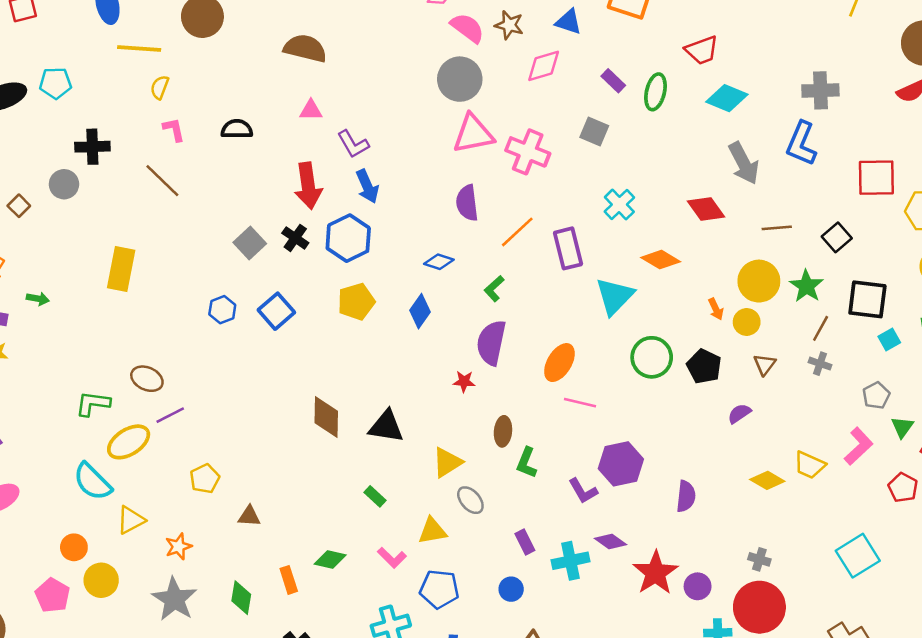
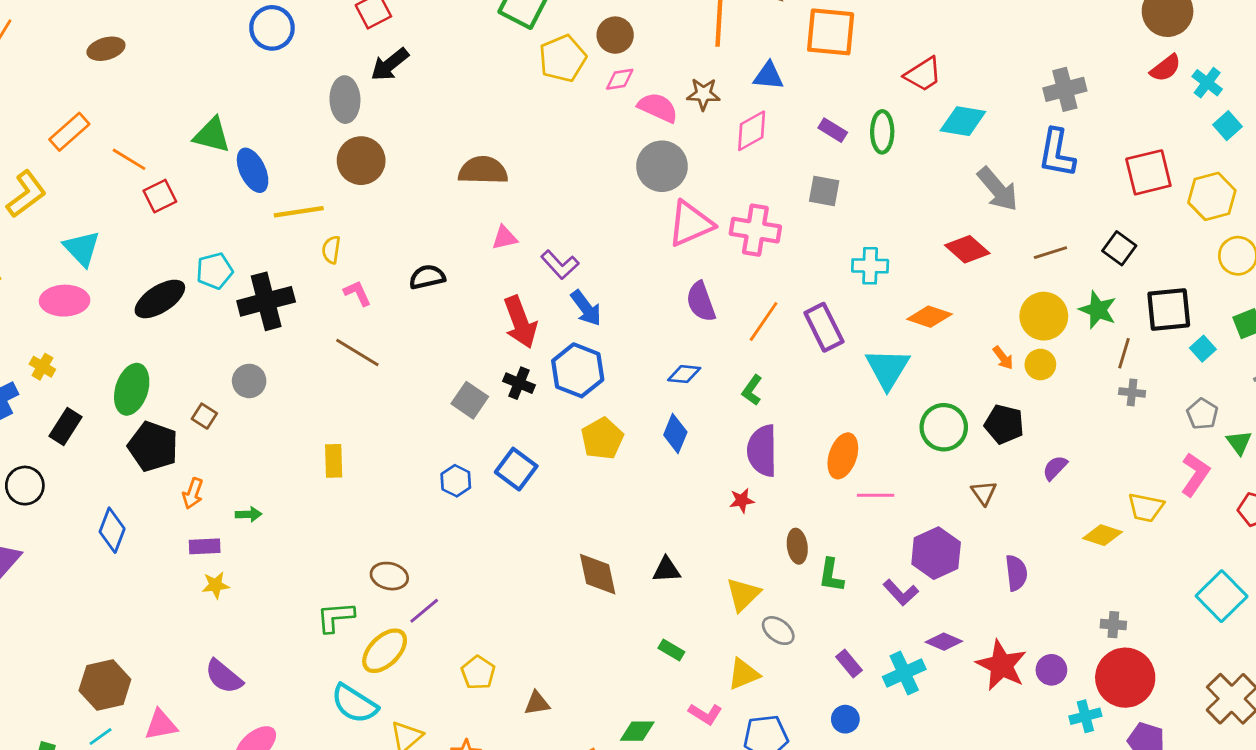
black cross: (92, 147) -> (266, 301), moved, size x1.4
cyan cross: (619, 205) -> (870, 266), turned -32
yellow rectangle: (121, 269) -> (334, 461), size x0.7
brown triangle: (765, 364) -> (984, 493), moved
black triangle: (386, 426) -> (666, 570), size x0.7

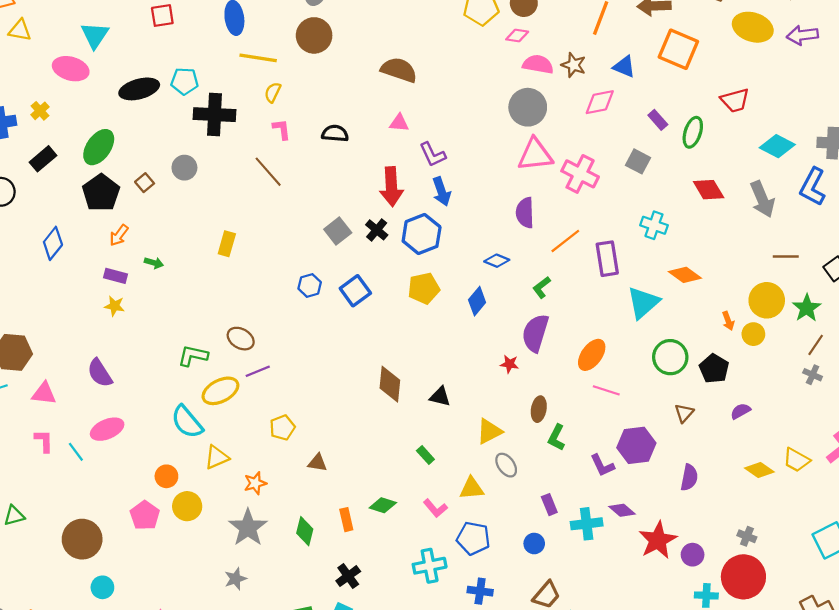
pink semicircle: (658, 108) -> (538, 64), turned -32
cyan diamond: (963, 121) -> (777, 146), moved
red diamond: (967, 249) -> (709, 190), moved

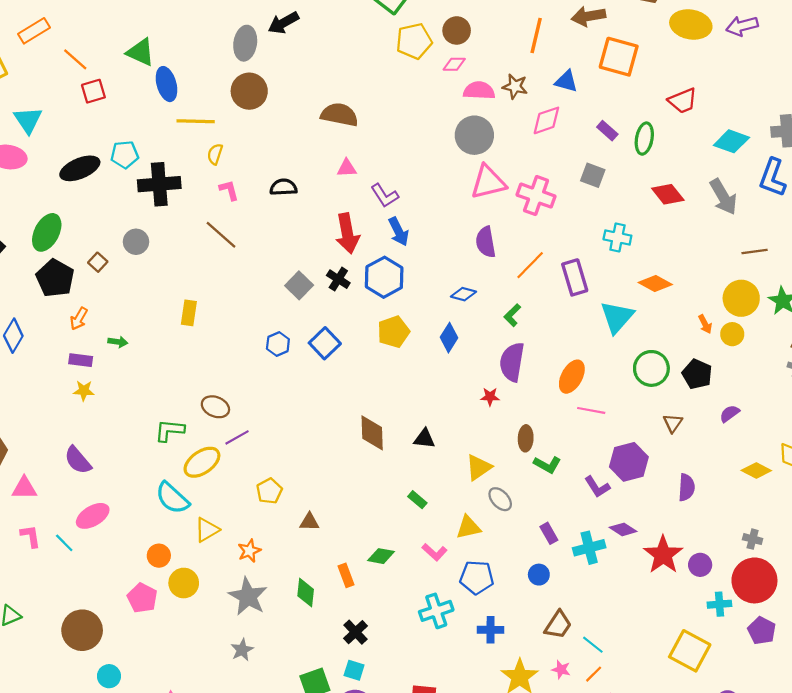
green L-shape: (556, 437) -> (547, 465), turned -80

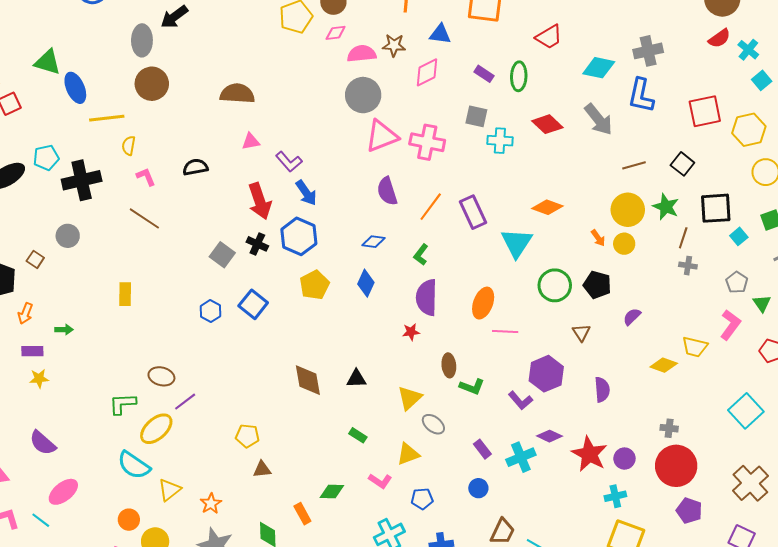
cyan cross: (617, 237) -> (500, 141), moved
yellow pentagon: (269, 491) -> (247, 436), moved, turned -30
blue pentagon: (477, 577) -> (422, 499), size x0.7
cyan cross: (719, 604) -> (615, 496), moved

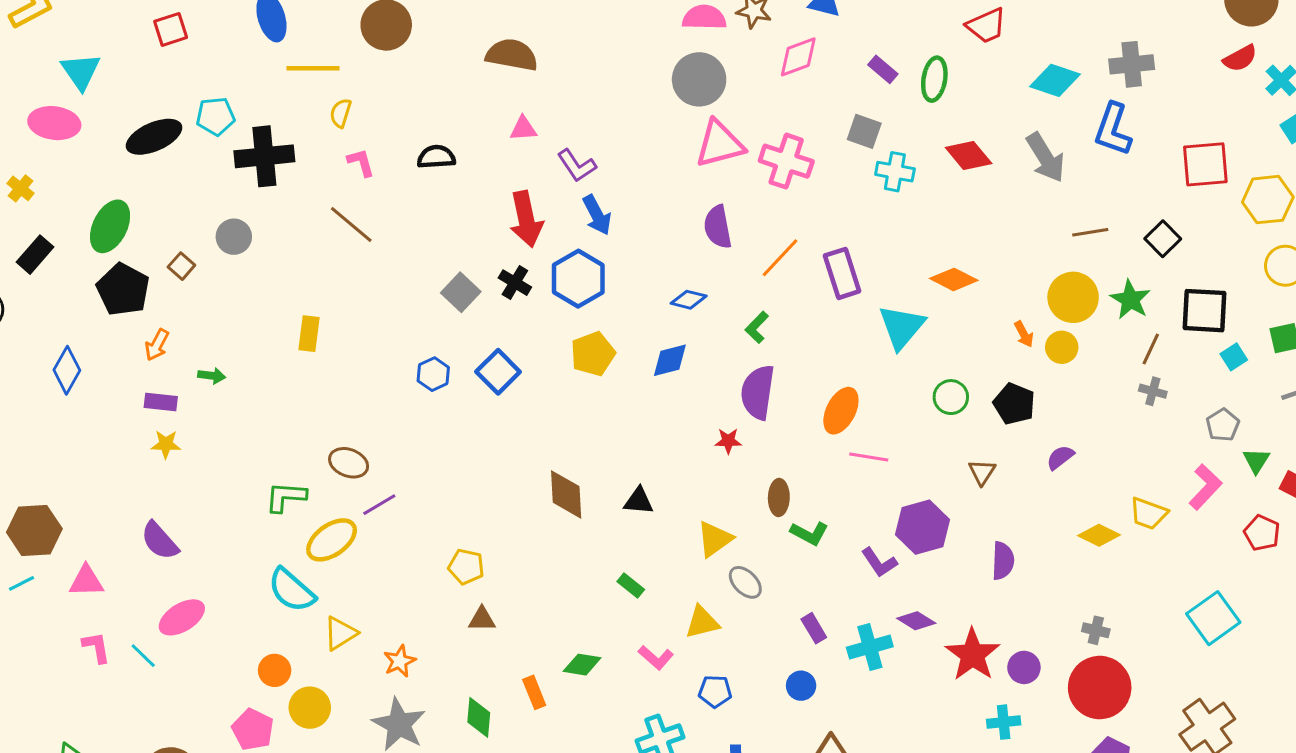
blue diamond: (366, 283) -> (670, 360), turned 44
green circle: (555, 285) -> (951, 397), size x0.7

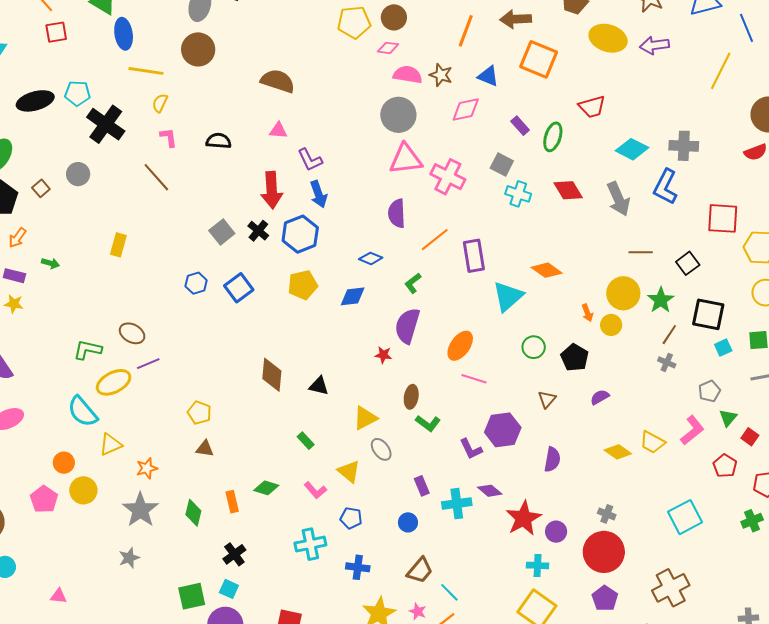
black cross: (264, 156) -> (106, 124), turned 33
yellow triangle: (702, 622) -> (349, 471), turned 45

